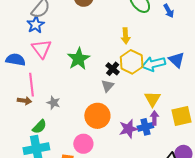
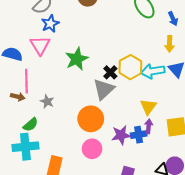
blue star: (36, 25) -> (50, 24), moved
yellow arrow: (126, 36) -> (170, 44), moved
gray triangle: (108, 86) -> (104, 89), size x1.6
pink circle: (83, 144) -> (92, 149), moved

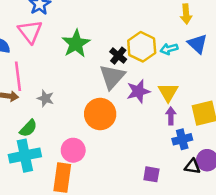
cyan arrow: (153, 71) -> (169, 49), size x0.6
purple star: (121, 135) -> (138, 91), moved
blue cross: (139, 135) -> (182, 139), moved
pink circle: (92, 149) -> (73, 150), moved

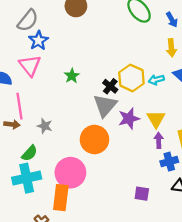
green star: (76, 44) -> (72, 76), size x0.6
pink circle: (73, 150) -> (70, 173), size x1.4

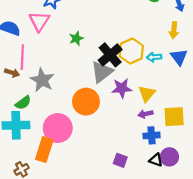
black cross: (110, 86) -> (110, 55), size x1.6
gray star: (45, 126) -> (42, 80), size x1.6
purple arrow: (159, 140) -> (145, 114), turned -112

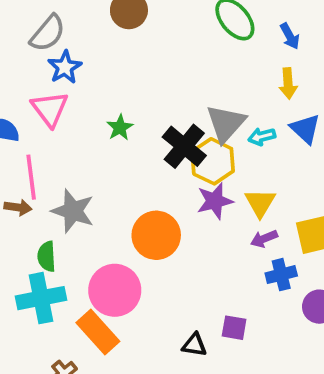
yellow hexagon: (131, 51) -> (213, 161), moved
gray triangle: (102, 72) -> (226, 123), moved
green semicircle: (23, 103) -> (47, 256), turned 133
orange rectangle: (44, 150) -> (98, 332), turned -50
black triangle: (156, 160) -> (194, 345), moved

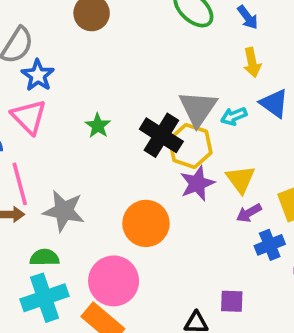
green semicircle: (47, 256) -> (44, 257), turned 100

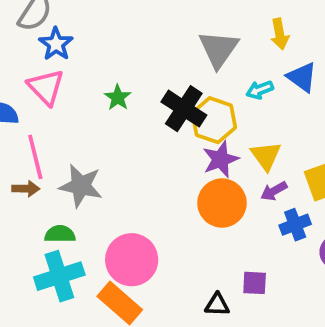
gray triangle: (198, 108) -> (219, 49), moved
orange circle: (146, 223) -> (222, 203), moved

